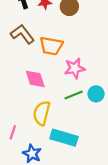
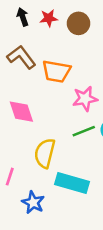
pink diamond: (35, 79) -> (21, 112), moved

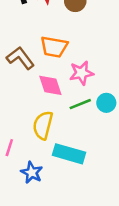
brown L-shape: (21, 57) -> (20, 58), moved
pink diamond: (21, 112) -> (50, 85), moved

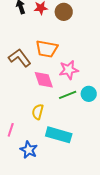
yellow semicircle: (43, 125) -> (38, 112), size x0.7

